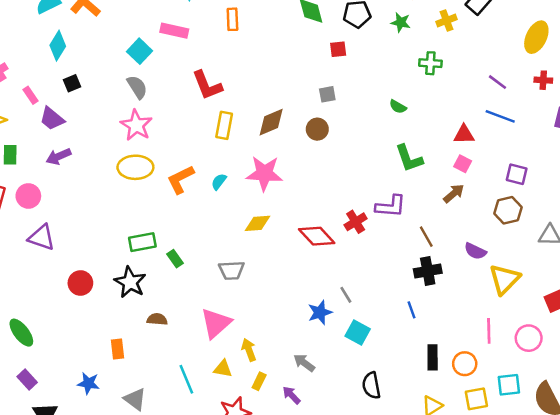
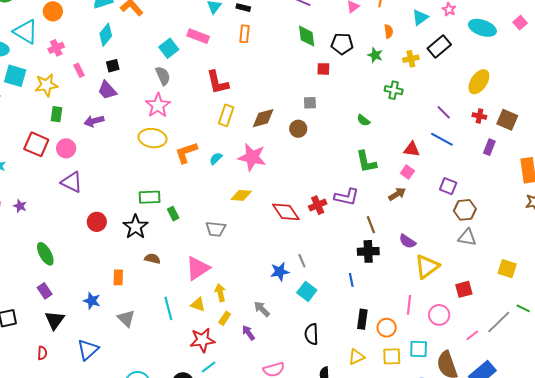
purple trapezoid: (52, 119) -> (107, 90), moved
brown hexagon: (508, 210) -> (465, 210), moved

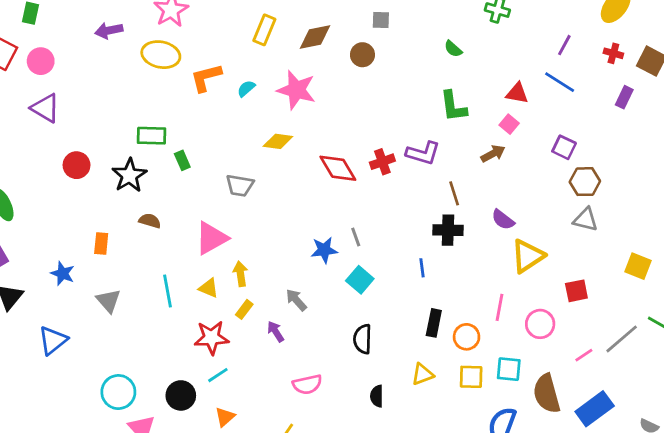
purple line: (444, 112) -> (564, 45), turned 70
purple arrow: (94, 121) -> (109, 30), moved

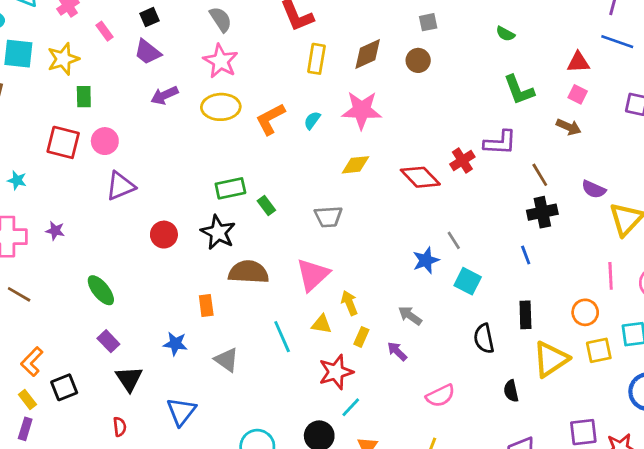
purple triangle: (45, 108) -> (120, 186), turned -40
brown arrow: (493, 154) -> (569, 127), turned 65
brown semicircle: (150, 221) -> (249, 272), size x1.8
black rectangle: (434, 323) -> (525, 315), moved
yellow triangle: (422, 374) -> (551, 359), size x1.6

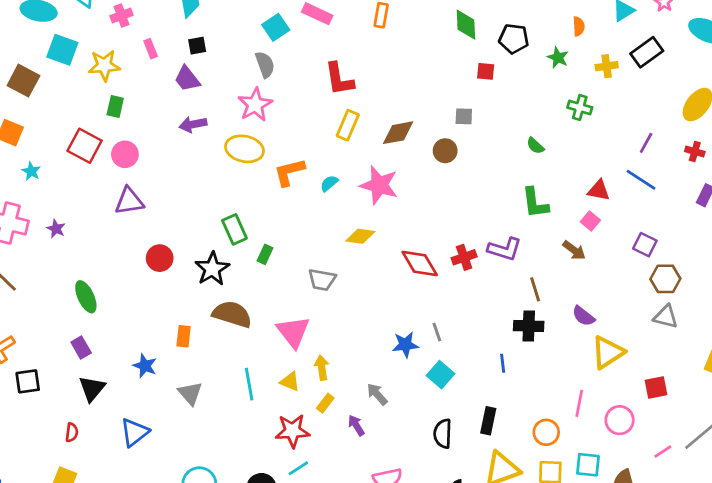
green rectangle: (230, 188) -> (234, 229), turned 64
green rectangle: (266, 205) -> (265, 254), turned 48
pink triangle: (313, 275) -> (293, 332), turned -39

